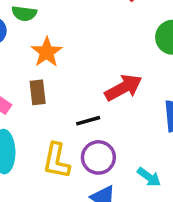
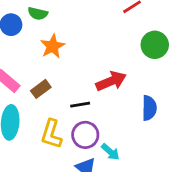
brown rectangle: (38, 92) -> (41, 89), moved, turned 54
cyan arrow: (149, 177) -> (110, 152), moved

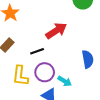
blue semicircle: (149, 108) -> (88, 59), moved

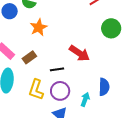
red arrow: (56, 31) -> (79, 53), turned 55
cyan arrow: (65, 81) -> (85, 99), moved, turned -112

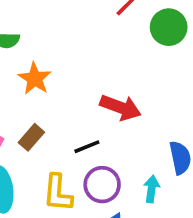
green circle: (111, 28) -> (169, 27), moved

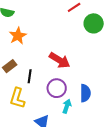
black line: (87, 147) -> (30, 76), moved, turned -72
purple circle: (102, 185) -> (57, 88), moved

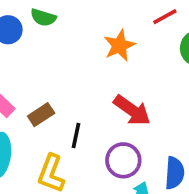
orange star: (18, 36) -> (119, 46), moved

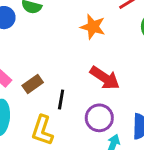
orange star: (119, 46) -> (93, 27), turned -30

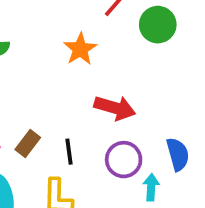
orange star: (93, 27) -> (80, 49), turned -30

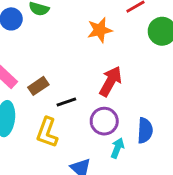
red arrow: (115, 108) -> (111, 81), turned -96
black line: (69, 152) -> (66, 102), turned 60

